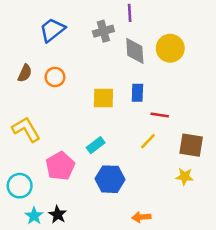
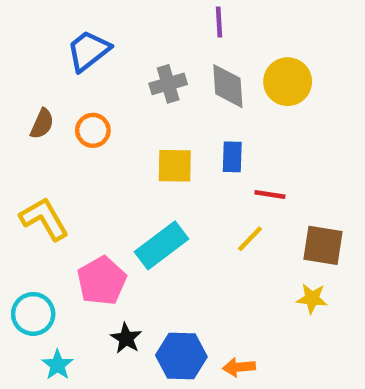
gray cross: (103, 31) -> (168, 84), moved
cyan rectangle: (96, 145) -> (161, 245), size x1.6
blue hexagon: (110, 179) -> (181, 356), moved
black star: (58, 215) -> (126, 338), moved

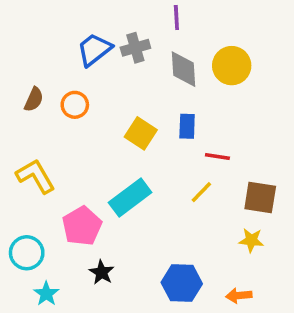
blue trapezoid: (88, 51) -> (94, 50), moved
gray cross: (168, 84) -> (135, 48), moved
yellow square: (175, 166) -> (141, 133), turned 32
blue hexagon: (181, 356) -> (182, 283), moved
orange arrow: (239, 367) -> (239, 296), moved

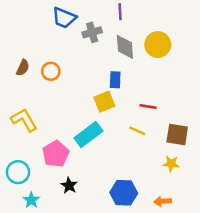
blue trapezoid: (94, 50) -> (64, 18), moved, turned -120
blue rectangle: (187, 126) -> (115, 80), moved
yellow square: (141, 133) -> (104, 102), moved, turned 35
yellow line: (201, 192) -> (137, 131), turned 70

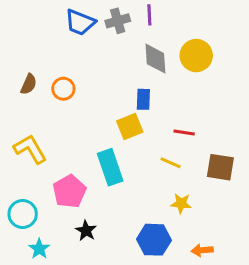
gray cross: (92, 32) -> (118, 21), moved
cyan rectangle: (88, 134) -> (110, 167), turned -72
yellow star: (171, 164) -> (181, 203), moved

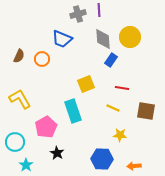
blue trapezoid: (80, 22) -> (62, 39), moved
blue rectangle: (143, 99) -> (111, 60), moved, turned 32

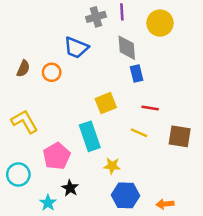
yellow circle: (130, 37) -> (160, 23), moved
blue rectangle: (111, 60) -> (137, 74), turned -48
yellow star: (120, 135) -> (112, 166), moved
cyan star: (26, 165) -> (48, 203), moved

